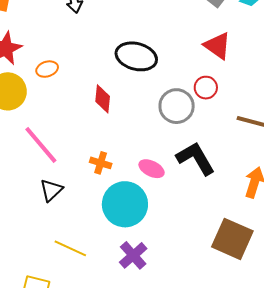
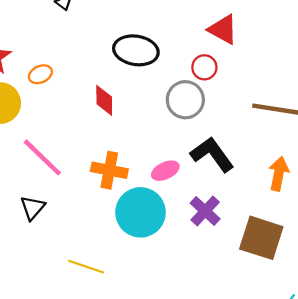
red circle: (206, 88) -> (204, 67), moved
orange cross: (101, 163) -> (109, 170), size x1.5
pink ellipse: (152, 169) -> (165, 171), turned -45
black triangle: (51, 190) -> (33, 208), moved
purple cross: (133, 255) -> (205, 211), moved

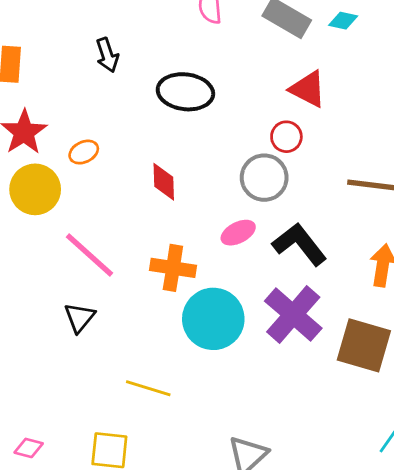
black ellipse: (136, 50) -> (185, 92), moved
pink ellipse: (165, 171) -> (238, 233), moved
purple cross: (205, 211) -> (293, 315), size x1.5

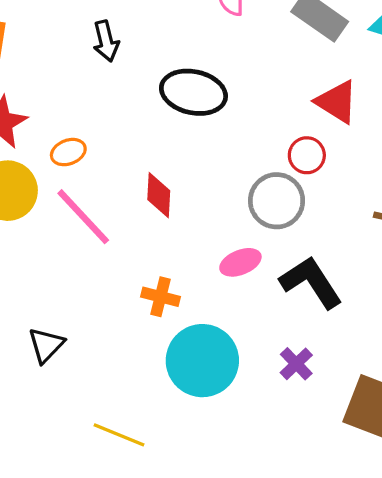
pink line: (90, 255) -> (83, 217), moved
orange cross: (173, 268) -> (161, 297), size x0.7
purple cross: (293, 315) -> (296, 364), size x0.5

